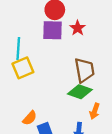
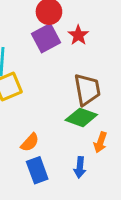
purple square: (53, 30) -> (46, 38), turned -30
orange semicircle: (30, 118) -> (30, 142), moved

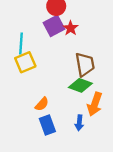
red star: (78, 35) -> (71, 28), moved
orange arrow: (100, 142) -> (95, 104), size x1.5

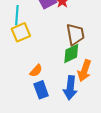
green diamond: (80, 85) -> (71, 53), turned -45
blue arrow: (79, 123) -> (70, 88), size x1.6

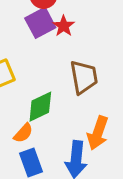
green diamond: (71, 53) -> (40, 107), moved

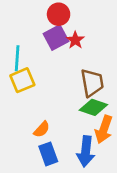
green diamond: (40, 107) -> (93, 107), moved, turned 44

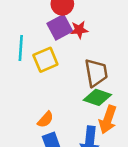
red star: (75, 40) -> (79, 30), turned 30
yellow square: (22, 80) -> (45, 60), moved

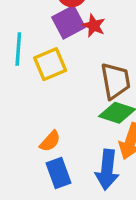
red star: (79, 30) -> (94, 26), turned 30

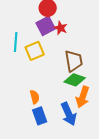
orange semicircle: (50, 141) -> (35, 97), turned -56
blue arrow: (107, 170) -> (69, 114), turned -30

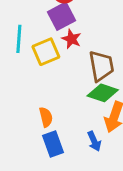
red star: (61, 28) -> (71, 39), moved
blue arrow: (69, 114) -> (94, 141), size x0.6

